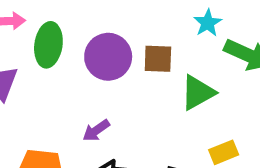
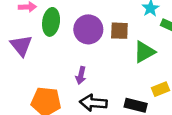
purple arrow: (96, 130) -> (81, 75), turned -42

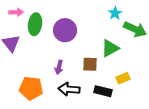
brown square: (119, 31) -> (90, 64), moved

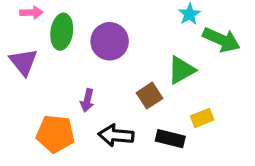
brown square: (90, 64) -> (150, 96), turned -35
purple arrow: (59, 67) -> (87, 100), moved

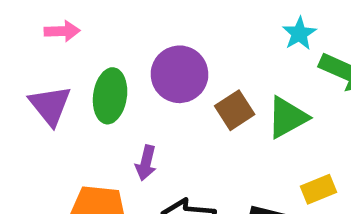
green ellipse: (62, 32) -> (110, 96), moved
brown square: (150, 96) -> (235, 110), moved

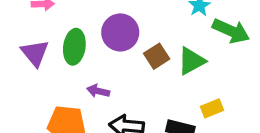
purple arrow: (146, 163) -> (98, 91), turned 90

